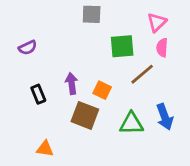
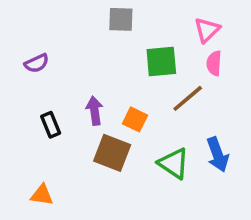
green triangle: (131, 123) -> (174, 163), turned 35
orange triangle: (45, 149) -> (42, 195), moved

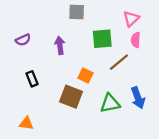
purple arrow: (95, 111) -> (60, 45), moved
green triangle: (174, 163) -> (110, 103), turned -45

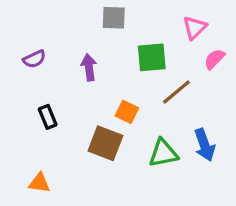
pink semicircle: (136, 40) -> (214, 59), moved, turned 40

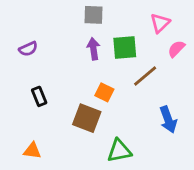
purple arrow: (89, 67) -> (93, 49), moved
green triangle: (163, 153) -> (119, 151), moved

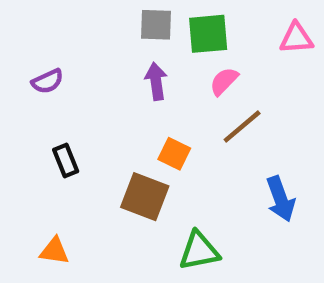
pink triangle: (160, 23) -> (296, 38), moved, turned 40
green square: (125, 47) -> (208, 34), moved
pink semicircle: (176, 49) -> (224, 81), moved

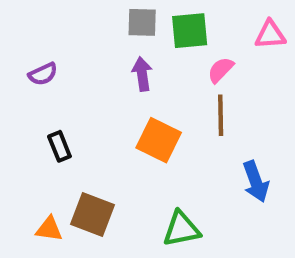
pink semicircle: (224, 81) -> (221, 70), moved
brown line: (242, 127) -> (221, 115), turned -51
orange square: (174, 154) -> (159, 140), size x1.5
brown square: (145, 197) -> (93, 214), moved

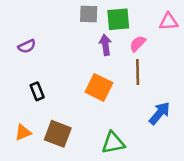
purple arrow: (142, 74) -> (105, 45), moved
blue arrow: (256, 181) -> (159, 113), turned -120
orange triangle: (49, 229) -> (23, 133), moved, turned -30

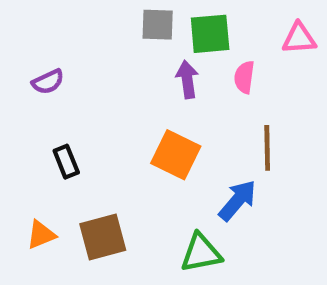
pink semicircle: (138, 44) -> (244, 77), turned -36
brown line: (138, 72) -> (267, 148), moved
blue arrow: (159, 113) -> (237, 200), moved
brown square: (58, 134) -> (103, 237), turned -36

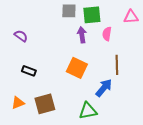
purple semicircle: (48, 82) -> (21, 36), turned -120
black rectangle: (66, 162) -> (29, 71), turned -48

